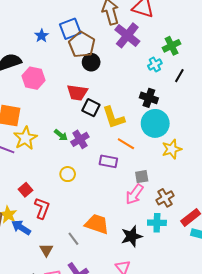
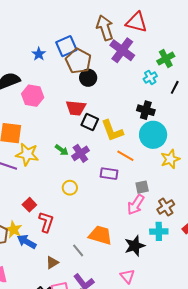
yellow star: (25, 138) -> (27, 154), turned -30
brown triangle: (46, 250) -> (52, 263), turned 32

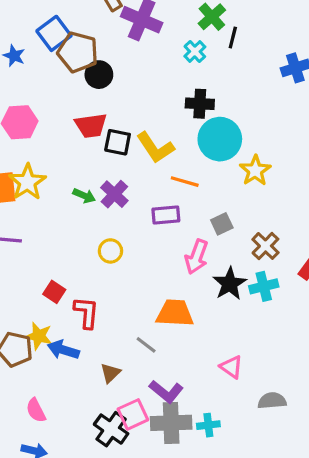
black line: (175, 87) -> (233, 38), moved
yellow star: (27, 154) -> (27, 182), moved, turned -30
pink arrow: (136, 205) -> (196, 257), moved
black star: (135, 246) -> (230, 284), moved

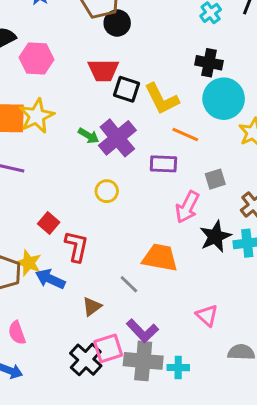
purple cross: (114, 194) -> (117, 138), size x1.4

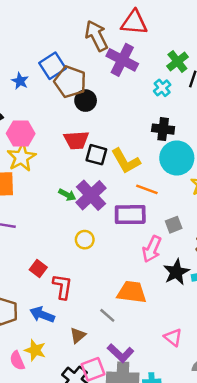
yellow star: (37, 116) -> (21, 157), moved
purple rectangle: (163, 164) -> (130, 215), size x1.4
yellow star: (29, 263) -> (35, 350), moved

